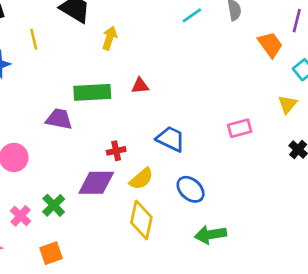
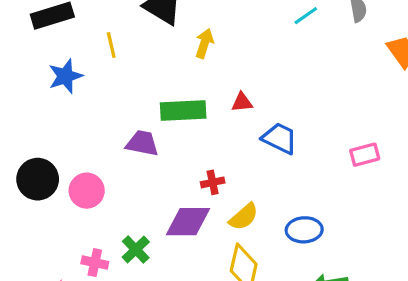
blue trapezoid: (171, 139) -> (280, 138), moved
blue ellipse: (191, 189) -> (304, 230), turned -44
pink cross: (21, 216) -> (95, 263), turned -30

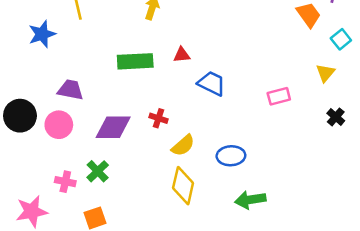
purple trapezoid: (142, 143) -> (70, 90), moved
red cross: (213, 182) -> (158, 118), turned 30
purple diamond: (188, 222) -> (113, 127), moved

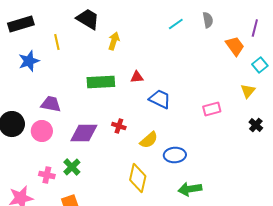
yellow semicircle: (183, 145) -> (149, 140), moved

